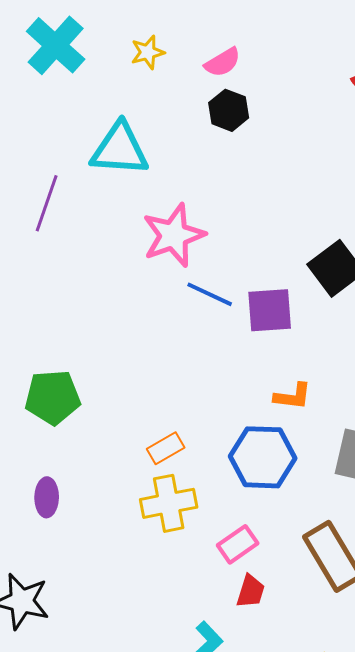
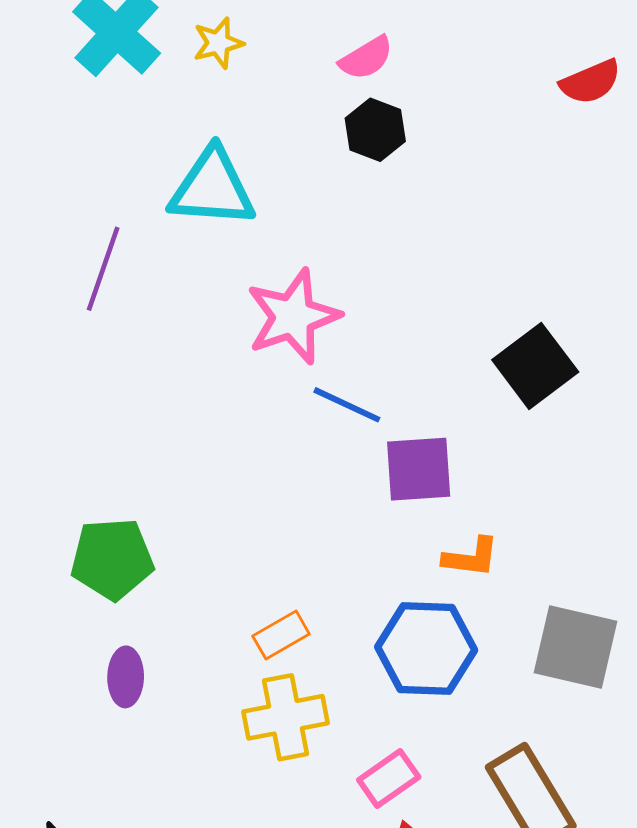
yellow star: (148, 52) -> (218, 43), moved
purple square: (270, 310) -> (419, 469), moved
purple ellipse: (47, 497) -> (126, 677), moved

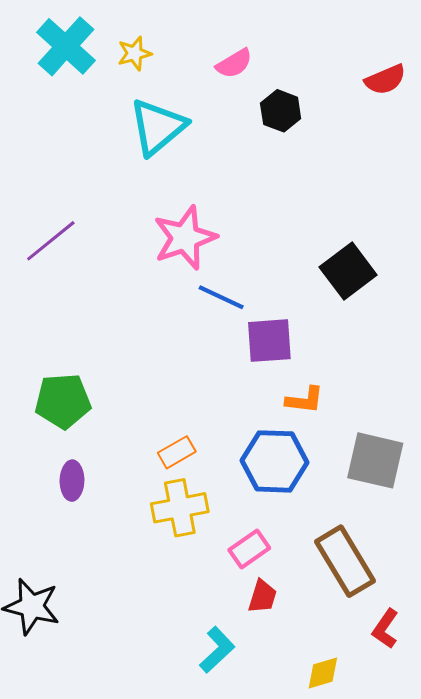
black hexagon: (375, 130) -> (281, 111), moved
cyan triangle: (212, 188) -> (158, 127), moved, turned -44
purple line: (103, 269) -> (51, 241), moved, turned 32

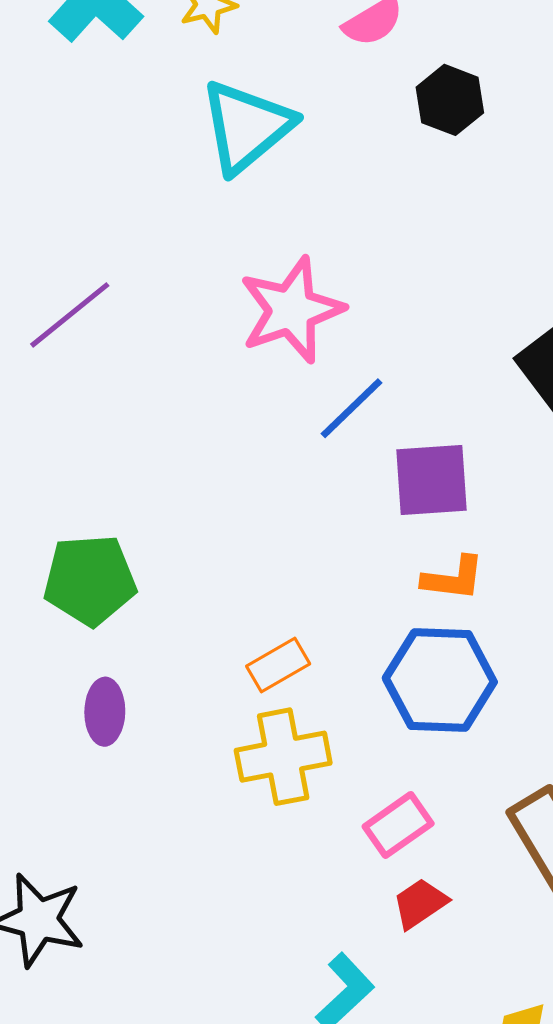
blue line: (221, 297) -> (351, 408), turned -69
orange L-shape: (305, 400) -> (453, 578), moved
red trapezoid: (262, 596) -> (420, 903), turned -141

